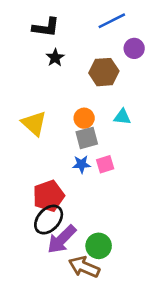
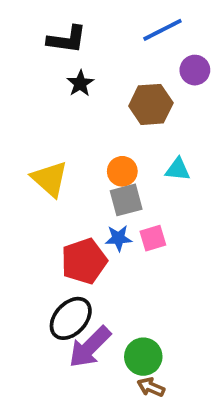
red pentagon: (49, 196) -> (84, 261), moved
brown arrow: (84, 267) -> (151, 387), moved, size x0.6

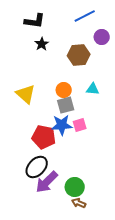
blue star: (118, 238) -> (62, 125), size x1.5
red pentagon: (84, 261) -> (44, 137), turned 30

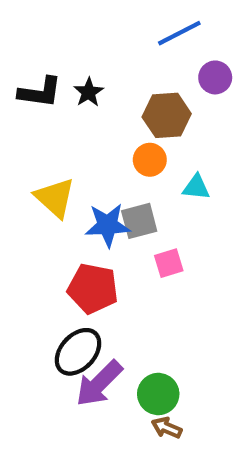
black L-shape: (35, 21) -> (40, 92), moved
orange circle: (64, 90) -> (150, 160), moved
blue star: (62, 125) -> (108, 225), moved

